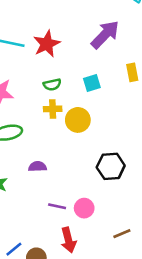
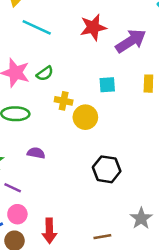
red star: (47, 44) -> (93, 27), moved
green semicircle: (52, 85) -> (45, 74), moved, turned -36
purple line: (57, 206) -> (13, 188), moved
pink circle: (84, 208) -> (17, 214), moved

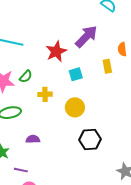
red star: (93, 27) -> (56, 51), moved
yellow circle: (85, 117) -> (75, 107), moved

